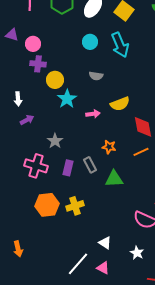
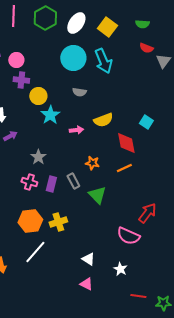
cyan circle: (90, 42) -> (73, 58), size x1.6
pink cross: (36, 166) -> (29, 182), moved, size x0.7
green triangle: (114, 179) -> (97, 195), turned 48
white line: (78, 264) -> (35, 252), moved

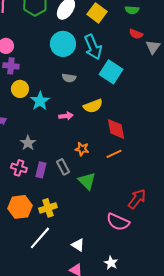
yellow circle: (38, 96) -> (20, 89), moved
cyan square: (146, 122) -> (111, 72), moved, size x1.6
white line: (35, 252) -> (40, 238), moved
white star: (120, 269) -> (111, 263), moved

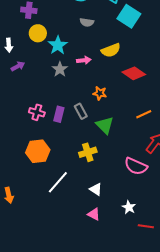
red diamond: (116, 129) -> (134, 73), turned -45
gray star: (28, 143) -> (60, 69), moved
orange line: (114, 154) -> (144, 114), moved
yellow cross: (48, 208) -> (88, 152), moved

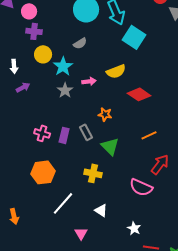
gray semicircle: (87, 22) -> (80, 43), moved, turned -40
yellow cross: (88, 152) -> (93, 173), turned 30
pink triangle: (94, 214) -> (81, 233), moved, turned 32

